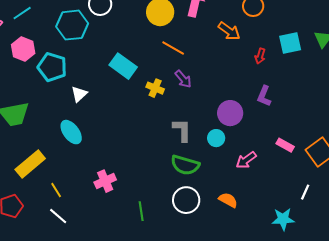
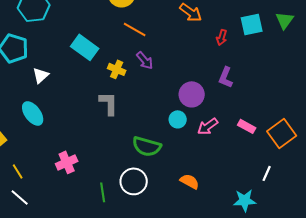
gray L-shape: (182, 130) -> (109, 103), moved
pink arrow: (246, 160) -> (208, 126), moved
white circle: (186, 200) -> (134, 181), moved

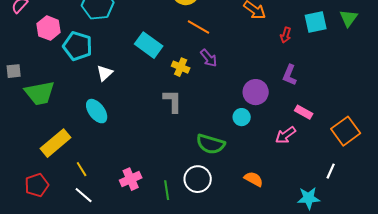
pink arrow: (208, 126) -> (286, 135), moved
pink rectangle: (247, 126) -> (304, 112), moved
pink cross: (67, 162) -> (131, 179), moved

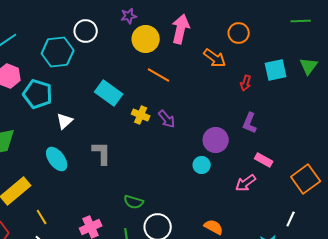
purple arrow: (209, 58) -> (167, 119), moved
gray L-shape: (173, 101) -> (102, 153), moved
green semicircle: (211, 144) -> (134, 202), moved, size x0.7

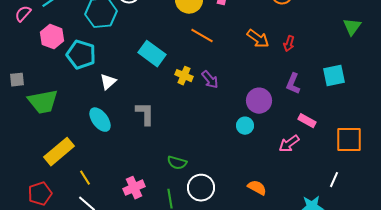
orange arrow: (215, 58) -> (258, 39), moved
cyan square: (276, 70) -> (334, 76), moved
orange square: (306, 179) -> (349, 140), turned 36

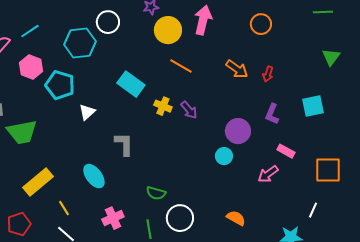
cyan ellipse: (100, 120) -> (94, 176), moved

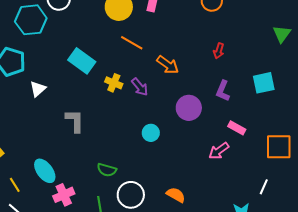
orange arrow: (237, 69) -> (168, 65), moved
cyan circle: (224, 156) -> (151, 133), moved
cyan ellipse: (94, 176) -> (45, 171), moved
orange semicircle: (236, 218) -> (176, 195), moved

